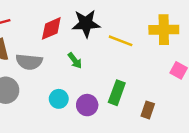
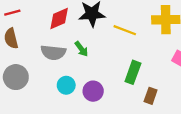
gray semicircle: (29, 62) -> (53, 52), moved
green rectangle: (117, 93) -> (133, 72), moved

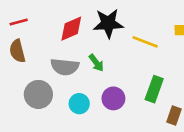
gray circle: (16, 77) -> (38, 94), moved
purple circle: (93, 91) -> (113, 98), moved

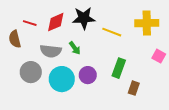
red line: (19, 22) -> (30, 23), moved, turned 32
cyan circle: (79, 104) -> (62, 79), size x1.6

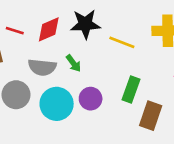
brown rectangle: (134, 88) -> (151, 116), size x1.5

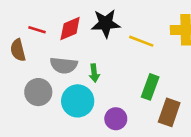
green arrow: (74, 63) -> (94, 73), moved, turned 30
purple circle: (91, 99) -> (116, 119), moved

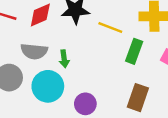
green rectangle: (150, 87) -> (134, 51), moved

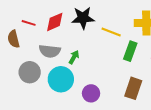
green arrow: (64, 59) -> (74, 57), turned -144

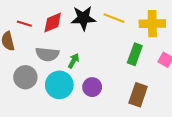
yellow line: (111, 32) -> (114, 18), moved
purple circle: (91, 93) -> (92, 87), moved

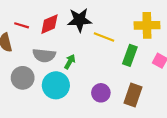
yellow line: (114, 18) -> (104, 37), moved
purple circle: (92, 87) -> (101, 93), moved

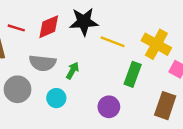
yellow cross: (147, 25) -> (156, 44), moved, turned 30
green rectangle: (130, 55) -> (133, 74), moved
cyan circle: (56, 85) -> (56, 98), size x0.6
brown rectangle: (133, 95) -> (165, 106), moved

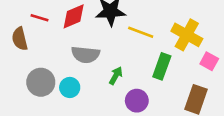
gray semicircle: (43, 63) -> (85, 55), moved
green arrow: (73, 71) -> (116, 76), moved
cyan circle: (56, 98) -> (70, 87), moved

